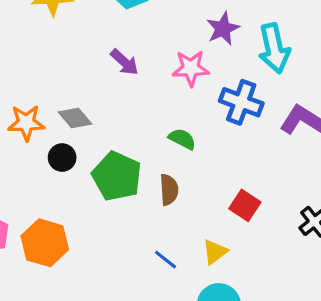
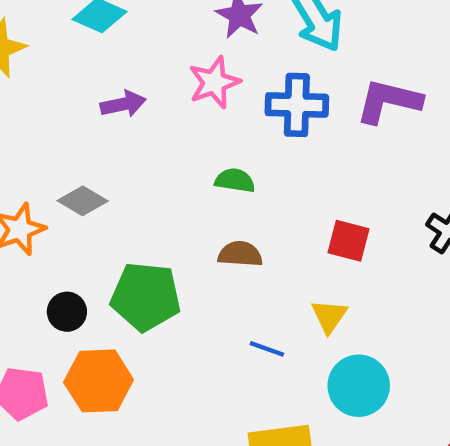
purple arrow: (124, 62) -> (123, 104), turned -36
black circle: (62, 158) -> (67, 312), moved
green pentagon: (117, 176) -> (146, 297), moved
brown semicircle: (169, 190) -> (240, 254), turned -64

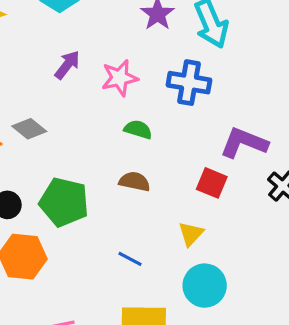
pink star: (214, 82) -> (120, 78), moved
purple L-shape: (389, 101) -> (244, 143), moved
purple arrow: (123, 104) -> (67, 65), turned -48
blue line: (267, 349) -> (130, 259), moved

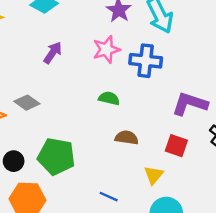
pink star: (120, 78) -> (106, 49), moved
brown semicircle: (134, 182) -> (127, 138), moved
red square: (212, 183) -> (176, 146), moved

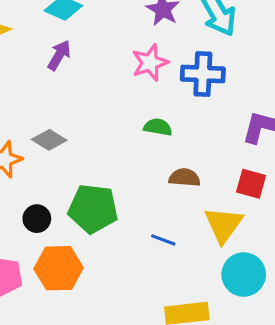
purple arrow: (53, 53) -> (59, 55), moved
yellow triangle: (154, 175) -> (223, 225), size x1.5
blue line: (109, 197) -> (163, 240), moved

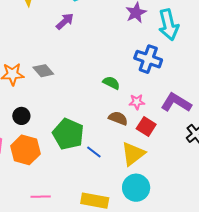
pink star: (150, 63) -> (137, 102), moved, size x0.7
red square: (251, 184) -> (146, 127), moved
green pentagon: (93, 209) -> (68, 134), moved

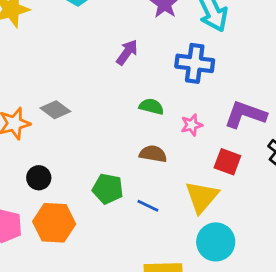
purple arrow: (65, 21) -> (127, 52), moved
brown semicircle: (118, 118) -> (153, 154), moved
red square: (146, 127) -> (227, 162), moved
green pentagon: (68, 134) -> (108, 189), size x0.7

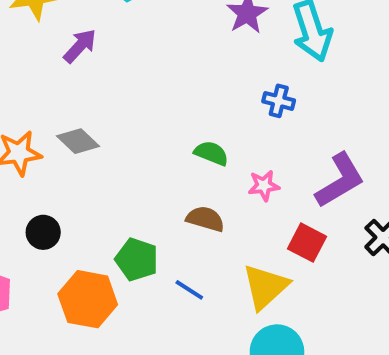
purple arrow: (127, 52) -> (80, 46), moved
blue cross: (195, 63) -> (279, 101), size x0.6
purple L-shape: (245, 115) -> (340, 180), turned 123
orange hexagon: (54, 223) -> (88, 299), moved

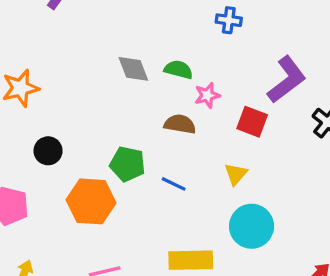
gray diamond: (78, 141) -> (133, 69), moved, turned 32
pink star: (264, 186) -> (207, 95), moved
red square: (307, 243) -> (252, 122), moved
yellow triangle: (265, 287) -> (236, 174), size x0.6

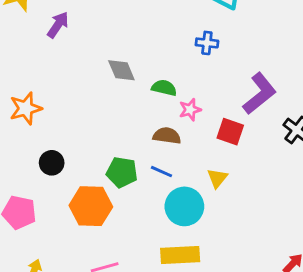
gray diamond: (133, 69) -> (121, 70), moved
blue line: (174, 184) -> (162, 172), moved
cyan circle: (252, 226) -> (184, 206), moved

